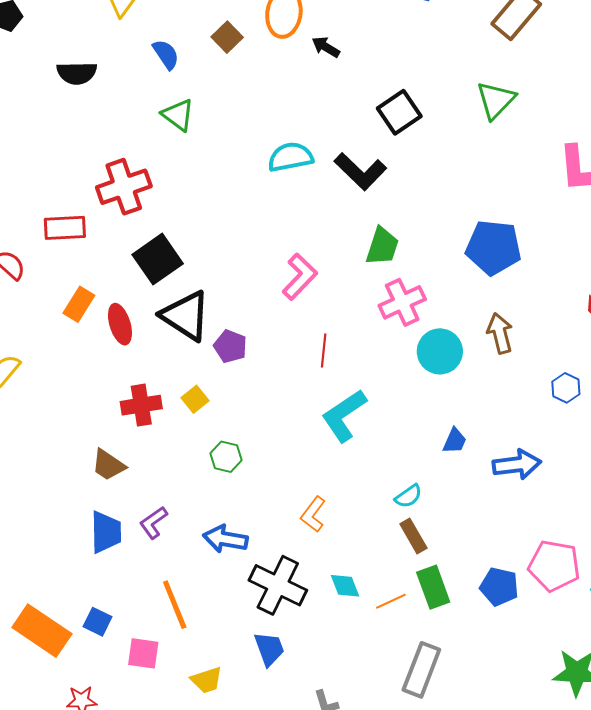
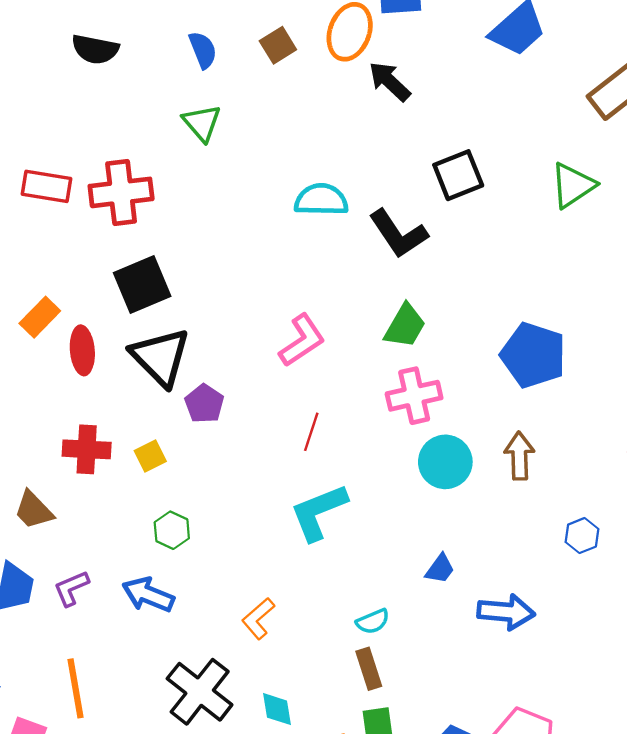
black arrow: (326, 47) -> (390, 81), size x1.4
red rectangle: (65, 228) -> (47, 186), moved
blue arrow: (225, 539) -> (148, 595), moved

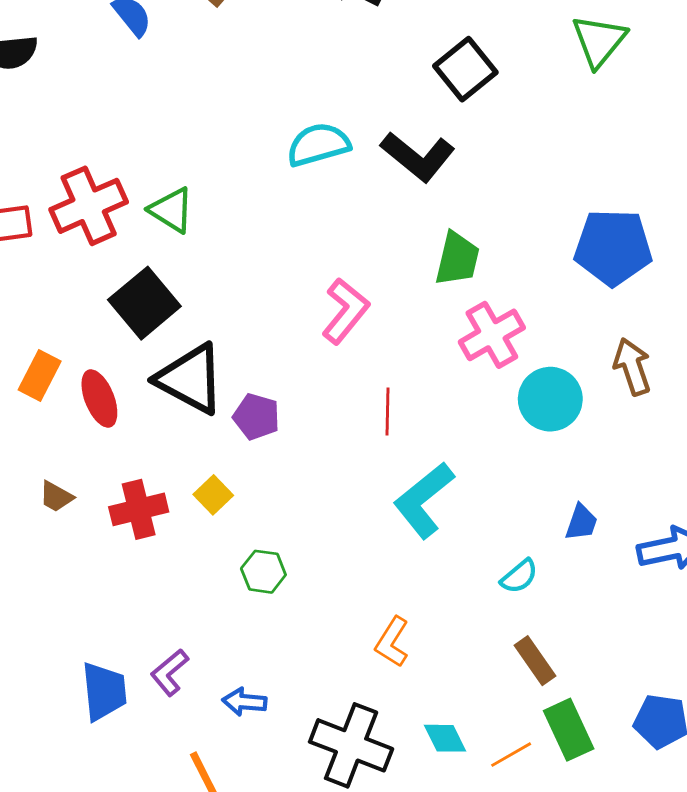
green triangle: (202, 123) -> (171, 210), moved
brown trapezoid: (34, 510) -> (56, 497), moved, size x0.7
blue arrow: (148, 595) -> (244, 702), moved, size x0.7
cyan semicircle: (373, 621) -> (519, 576), moved

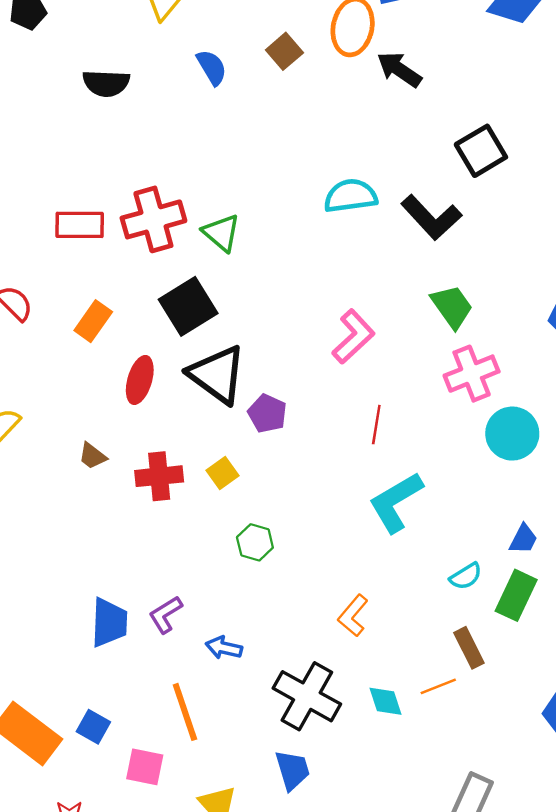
green trapezoid: (457, 259) -> (452, 307), turned -57
orange rectangle: (40, 376) -> (93, 321), moved
red ellipse: (99, 399) -> (140, 380), turned 30
green rectangle: (569, 730) -> (516, 595), moved, turned 42
orange line: (511, 755) -> (438, 686), moved

